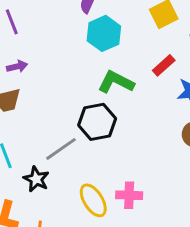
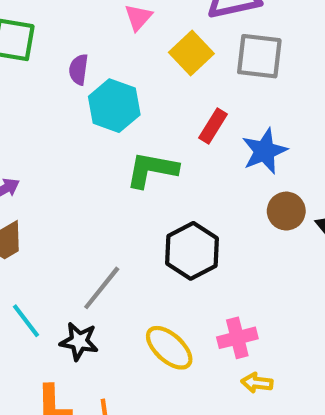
black hexagon: (97, 122) -> (192, 251), moved
pink cross: (129, 195) -> (237, 338), moved

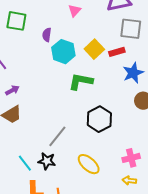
yellow square: (191, 53) -> (94, 49), moved
red rectangle: (213, 126) -> (117, 52), moved, turned 42
cyan line: (26, 321) -> (25, 163), moved
pink cross: (237, 338) -> (131, 158), moved

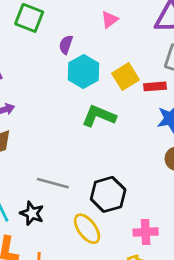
black hexagon: (99, 119) -> (108, 194), moved
gray line: (57, 136) -> (53, 183), turned 55

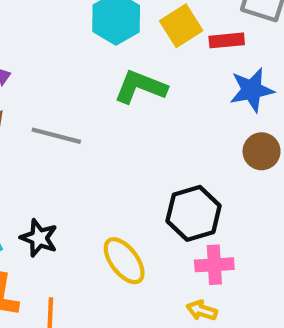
gray line: (53, 183) -> (56, 136), moved
black hexagon: (108, 194) -> (194, 213), moved

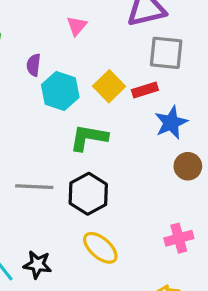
black hexagon: (194, 213) -> (88, 194), moved
yellow ellipse: (124, 261) -> (100, 248), moved
pink cross: (214, 265) -> (179, 238), moved

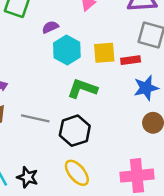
purple semicircle: (34, 65) -> (50, 27), turned 49
yellow square: (109, 86) -> (104, 53), turned 30
pink cross: (179, 238) -> (137, 176), size x1.5

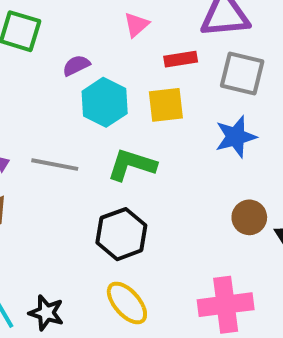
red rectangle: (131, 60) -> (181, 59), moved
blue star: (146, 88) -> (236, 137), moved
gray line: (35, 118) -> (55, 165), moved

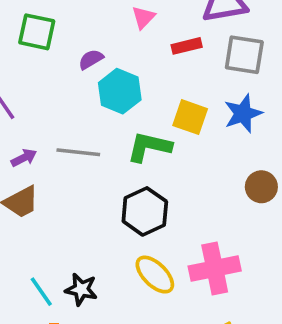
yellow square: (166, 105) -> (190, 117), moved, turned 30
pink cross: (226, 305) -> (215, 268), moved

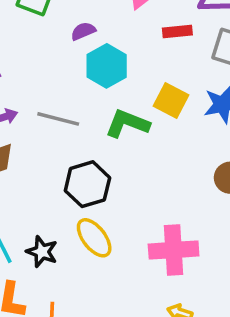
black hexagon: (145, 211) -> (87, 184), moved
yellow ellipse: (155, 275) -> (94, 238), moved

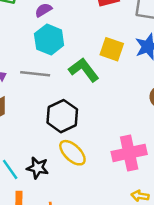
cyan hexagon: (107, 66) -> (49, 40), moved
green L-shape: (127, 124) -> (84, 70), turned 40

